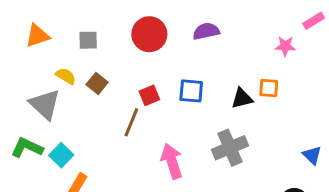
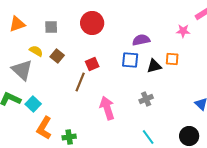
purple semicircle: (206, 31) -> (141, 40), moved
blue square: (191, 91) -> (130, 60), moved
gray cross: (230, 148) -> (146, 99), size x0.6

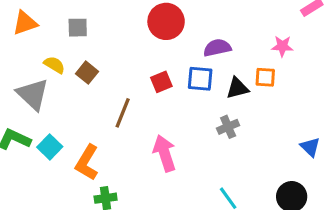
red circle: (92, 23) -> (166, 21), moved
pink star: (183, 31) -> (282, 46), moved
red square: (92, 64) -> (161, 82), moved
gray cross: (146, 99) -> (228, 127), moved
orange L-shape: (44, 128) -> (87, 162), moved

